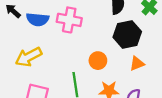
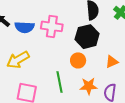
black hexagon: (127, 34) -> (87, 37), moved

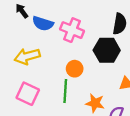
orange circle: (78, 60) -> (75, 69), moved

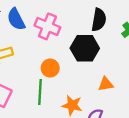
blue semicircle: (43, 24) -> (16, 19), turned 45

